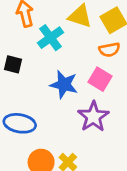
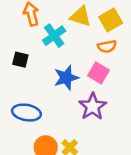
blue star: (64, 84) -> (66, 78), turned -30

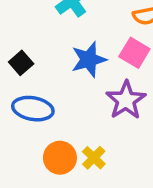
black square: (20, 60) -> (21, 63), moved, turned 35

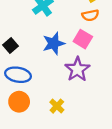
orange circle: (60, 158) -> (19, 102), moved

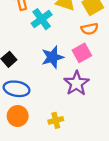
pink square: (83, 39) -> (82, 53), turned 30
yellow cross: (57, 106) -> (56, 120), turned 32

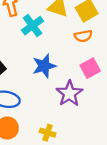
pink square: (82, 53) -> (90, 68), moved
yellow cross: (56, 120) -> (48, 133), turned 32

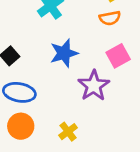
yellow cross: (48, 133) -> (68, 132), turned 35

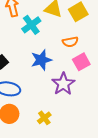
orange semicircle: (110, 18) -> (70, 42), moved

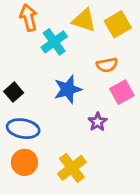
purple star: (63, 84) -> (98, 122), size x0.6
yellow cross: (44, 118) -> (72, 168), size x1.5

